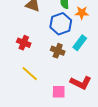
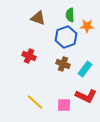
cyan rectangle: (80, 43) -> (85, 69), moved
yellow line: (30, 74) -> (35, 102), moved

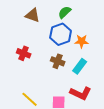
green semicircle: (70, 15) -> (65, 12), turned 48
orange star: (87, 26) -> (82, 41), moved

